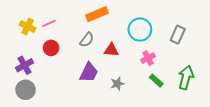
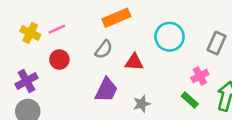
pink cross: (148, 58) -> (200, 76), moved

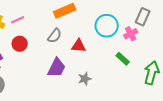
gray rectangle: (216, 43) -> (143, 17), moved
pink cross: (200, 76) -> (131, 34), moved
green rectangle: (190, 100) -> (123, 59), moved

